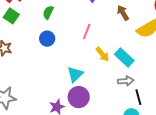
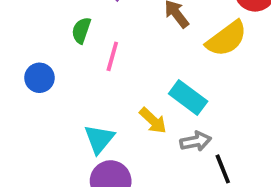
green semicircle: (48, 12) -> (81, 30), moved
yellow arrow: (102, 54) -> (153, 121), moved

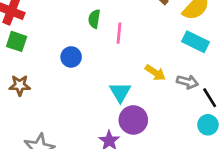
cyan rectangle: (188, 97) -> (196, 42), moved
gray arrow: (196, 141) -> (187, 82), turned 36

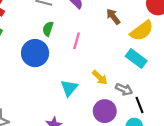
green semicircle: (94, 19) -> (48, 29), moved
blue circle: (71, 57) -> (35, 53), size x1.6
purple circle: (133, 120) -> (105, 111), moved

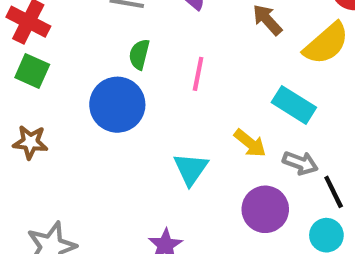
cyan rectangle: (136, 59) -> (294, 105), moved

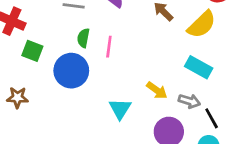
green square: (32, 71) -> (32, 51), moved
pink line: (198, 74) -> (109, 47), moved
cyan rectangle: (294, 105) -> (199, 67), moved

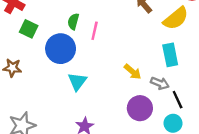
cyan rectangle: (199, 67) -> (170, 55), turned 45
cyan triangle: (120, 109) -> (77, 81), moved

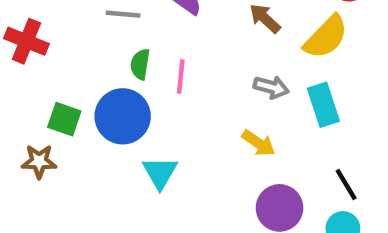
green square: (29, 29) -> (64, 119), moved
gray arrow: (160, 83) -> (271, 87), moved

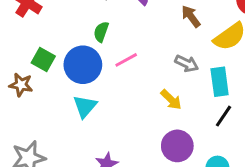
pink line: (181, 77) -> (126, 60), moved, turned 45
cyan triangle: (160, 173) -> (85, 106), moved
black line: (346, 185) -> (223, 116), moved, turned 55

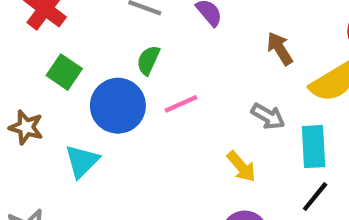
green square: (43, 59) -> (64, 72), moved
cyan triangle: (85, 106) -> (82, 161), moved

